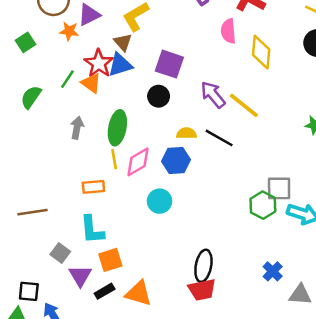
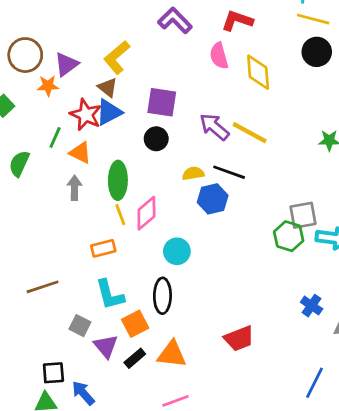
orange triangle: (91, 83) -> (80, 153), moved
blue hexagon: (176, 160) -> (213, 199), moved
black ellipse: (203, 266) -> (162, 296), moved

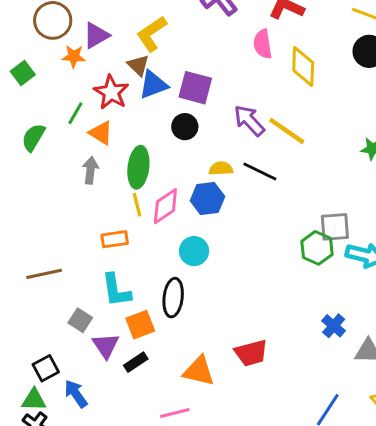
blue triangle: (109, 112) -> (153, 85), moved
blue hexagon: (213, 199) -> (207, 199), moved
orange triangle: (172, 354) -> (199, 371), moved
black square: (53, 373) -> (46, 368), turned -30

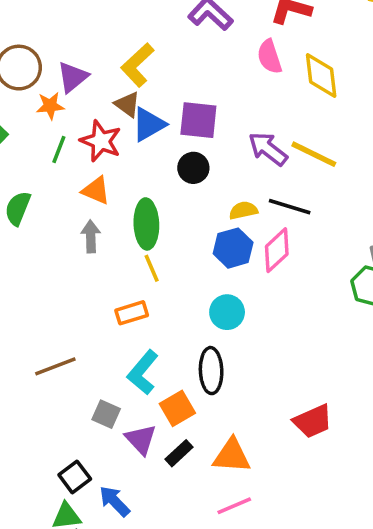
green line: (75, 113) -> (59, 149), moved
pink diamond: (165, 206) -> (277, 250), moved
cyan L-shape: (116, 290) -> (143, 372), turned 57
orange triangle: (199, 371) -> (232, 456), moved

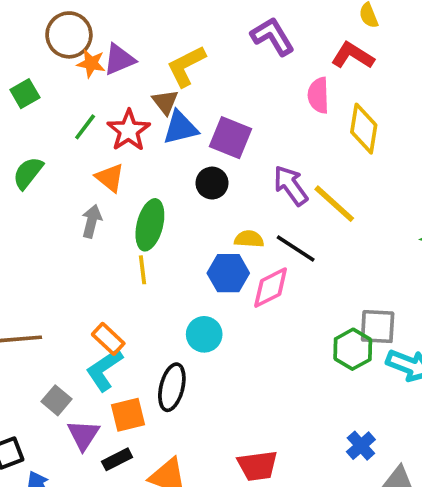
orange star: (50, 106) -> (91, 63), moved
orange rectangle: (132, 313) -> (108, 339), moved, turned 44

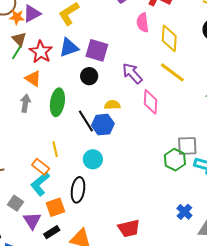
brown triangle: (165, 102) -> (19, 39), moved
yellow line: (334, 204) -> (172, 72), moved
black line: (296, 248) -> (86, 121), moved, turned 30
yellow line: (142, 270) -> (55, 149), moved
pink diamond: (271, 288) -> (150, 102), moved, turned -55

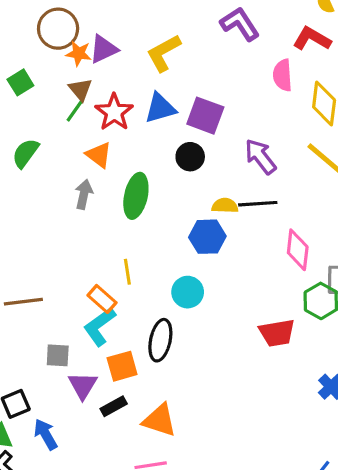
pink diamond: (150, 102) -> (298, 250), moved
black line: (86, 121) -> (258, 204), moved, turned -65
gray square: (16, 203) -> (58, 355), turned -35
red trapezoid: (129, 228) -> (277, 333), moved

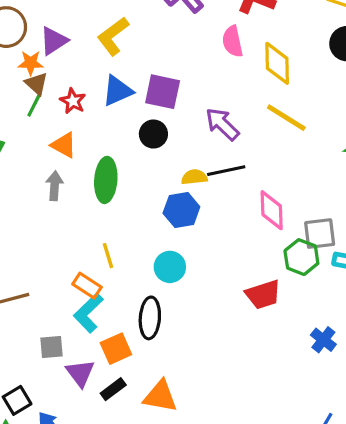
orange star: (79, 53) -> (31, 63), moved
red star: (114, 112) -> (73, 101), size x0.7

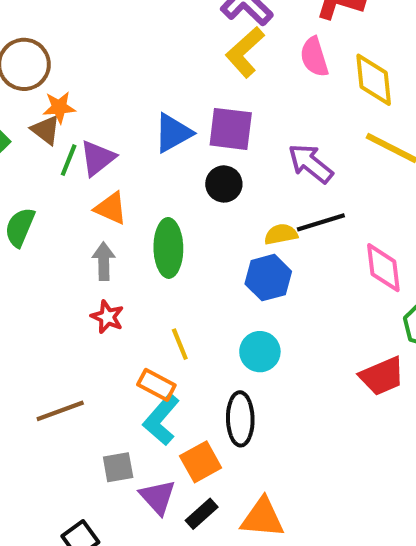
yellow L-shape: (113, 36) -> (245, 52), moved
purple triangle: (54, 41) -> (97, 158), moved
brown triangle: (36, 84) -> (46, 130), moved
red star: (73, 101) -> (107, 317), moved

